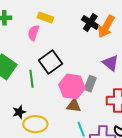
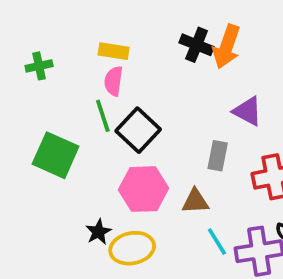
pink semicircle: (33, 33) -> (113, 81), moved
green line: (31, 79) -> (103, 116), moved
pink hexagon: (72, 86) -> (144, 189), moved

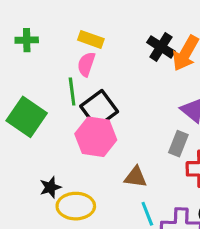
gray rectangle: (218, 156) -> (178, 144), moved
pink hexagon: (144, 189) -> (96, 137), moved

